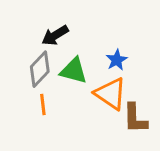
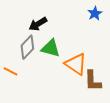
blue star: (117, 60) -> (95, 13), moved
orange line: (43, 104) -> (11, 71), moved, turned -56

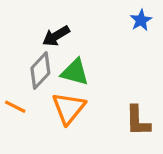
orange triangle: (76, 64) -> (69, 108), moved, turned 35

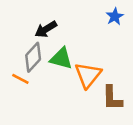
orange line: (15, 107) -> (20, 79), moved
orange triangle: (69, 108) -> (88, 75), moved

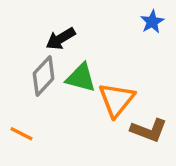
orange line: (20, 79) -> (22, 134), moved
brown L-shape: (112, 98) -> (149, 130), turned -68

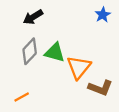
black arrow: (61, 39) -> (33, 17), moved
orange line: (22, 134) -> (22, 97), moved, turned -56

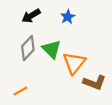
blue star: (103, 15) -> (68, 17), moved
green triangle: (55, 52) -> (52, 49), turned 30

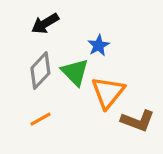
blue star: (68, 17) -> (98, 45), moved
orange line: (20, 91) -> (40, 119), moved

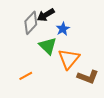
black arrow: (45, 23) -> (46, 15), moved
gray diamond: (40, 71) -> (31, 23), moved

